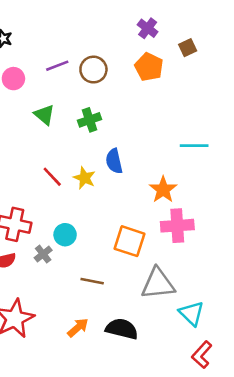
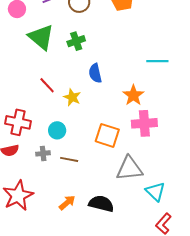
green triangle: (44, 115) -> (41, 37), size x1.6
yellow star: (84, 178) -> (72, 97), moved
gray cross: (43, 254) -> (43, 153), moved, turned 32
brown line: (92, 281) -> (69, 159), moved

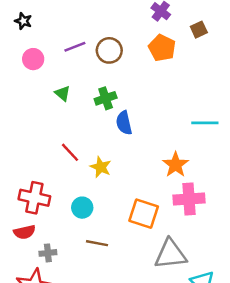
green triangle: (41, 37) -> (63, 93), size x0.5
blue semicircle: (95, 73) -> (124, 123), moved
gray cross: (43, 153) -> (48, 253), moved

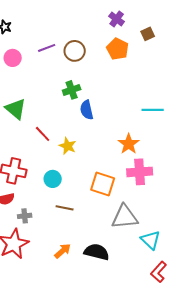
green triangle: (63, 93) -> (16, 109), moved, size x1.6

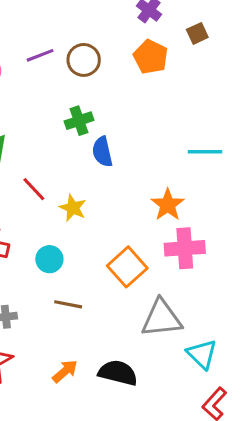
orange square: (103, 184) -> (127, 267), turned 30

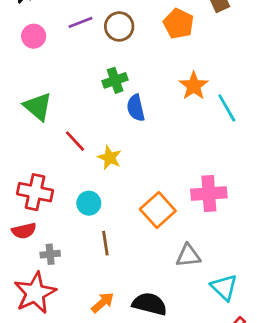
cyan line: (205, 152) -> (227, 108), turned 60
orange star: (168, 205) -> (194, 86), moved
brown line: (68, 304) -> (105, 243), turned 70
gray triangle: (161, 318) -> (188, 256), size x0.7

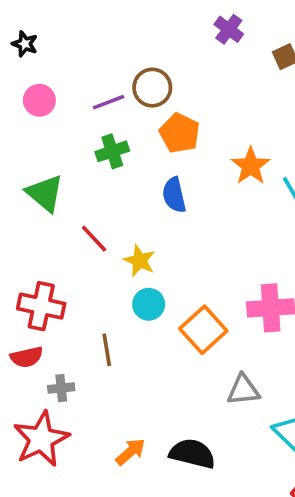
purple line: (81, 22) -> (109, 102), moved
orange pentagon: (179, 24) -> (180, 133), moved
green cross: (115, 80) -> (112, 151), moved
cyan circle: (89, 203) -> (149, 304), moved
brown line: (105, 243) -> (107, 350), moved

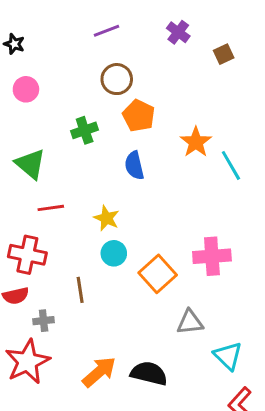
purple line: (109, 102) -> (106, 31), moved
red line: (94, 239) -> (51, 208), moved, turned -55
orange arrow: (130, 452) -> (99, 372), size x1.4

